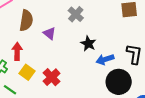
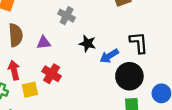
purple triangle: (49, 33) -> (44, 43), turned -32
yellow square: (27, 72) -> (30, 90), turned -35
red cross: (52, 77) -> (52, 74), moved

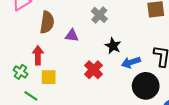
red cross: (52, 74) -> (94, 70), moved

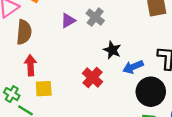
brown semicircle: (47, 22) -> (24, 32), moved
purple triangle: (72, 36) -> (68, 21), moved, turned -32
green cross: (21, 72) -> (12, 94), moved

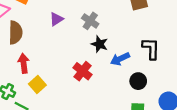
gray cross: (95, 17) -> (90, 21), moved
yellow square: (44, 89) -> (37, 84), turned -35
black circle: (151, 92) -> (138, 81), size x0.6

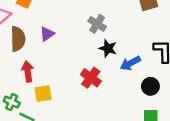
purple triangle: (56, 19) -> (47, 34), moved
yellow square: (37, 84) -> (43, 93), turned 35

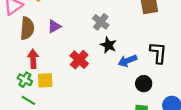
red cross: (91, 78) -> (79, 60), moved
green cross: (12, 102) -> (25, 80), moved

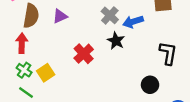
red arrow: (33, 59) -> (22, 43), moved
blue arrow: (127, 61) -> (133, 22), moved
yellow square: (45, 80) -> (46, 73), turned -35

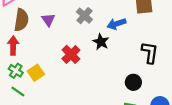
gray cross: (110, 15) -> (84, 16), moved
purple triangle: (60, 16) -> (48, 20), turned -40

